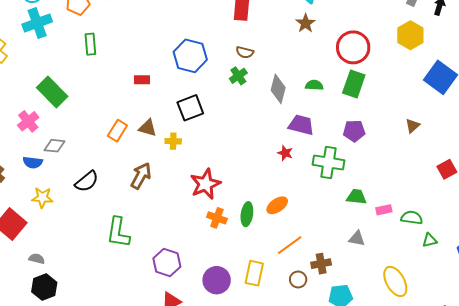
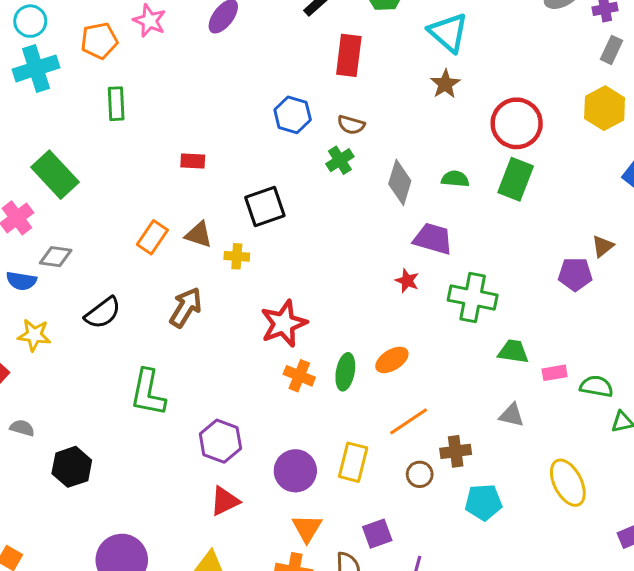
blue hexagon: (190, 56) -> (293, 115), moved, size x0.7
purple pentagon: (354, 131) -> (575, 274), moved
black hexagon: (44, 287) -> (72, 467), moved

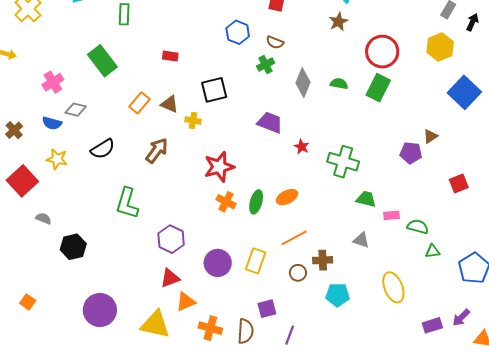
green rectangle: (55, 175) -> (102, 61), moved
purple trapezoid: (433, 239) -> (270, 122), moved
orange triangle: (307, 528) -> (186, 302), moved, turned 30

